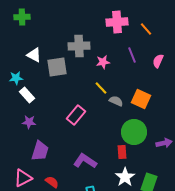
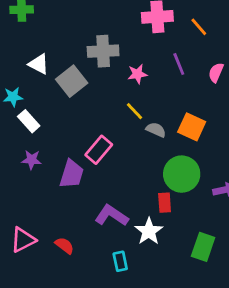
gray square: (57, 67) -> (72, 81), turned -30
purple trapezoid: (40, 151) -> (72, 174), moved
white star: (125, 177) -> (149, 231), moved

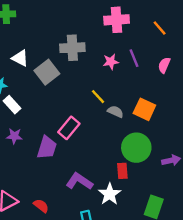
orange line: (199, 27) -> (160, 28), moved
pink star: (137, 74) -> (111, 62), moved

